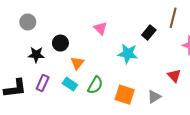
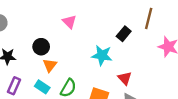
pink triangle: (100, 28) -> (69, 22), moved
black circle: (60, 43) -> (41, 47), moved
red triangle: (174, 76) -> (125, 78), moved

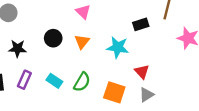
black rectangle: (124, 34) -> (141, 24), turned 32
orange triangle: (50, 65) -> (82, 42), moved

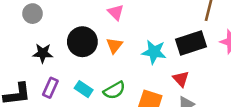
black rectangle: (141, 24) -> (191, 43), moved, size x1.6
black circle: (53, 38) -> (82, 42), size x1.5
green semicircle: (82, 82) -> (114, 90), turned 30

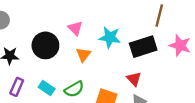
pink triangle: (116, 12) -> (75, 28), moved
orange triangle: (114, 46) -> (83, 55), moved
cyan star: (154, 52) -> (110, 37), moved

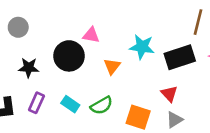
pink triangle: (75, 28) -> (91, 35), moved, turned -35

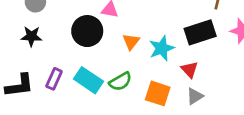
cyan star: (142, 47) -> (162, 48), moved, turned -30
black star: (29, 68) -> (31, 36), moved
cyan rectangle: (70, 104) -> (89, 80), size x1.5

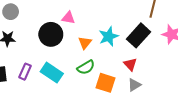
black rectangle: (200, 32) -> (138, 35), turned -30
cyan star: (162, 48) -> (109, 36), moved
green semicircle: (120, 82) -> (86, 67), moved

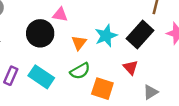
gray triangle: (134, 85) -> (151, 92), moved

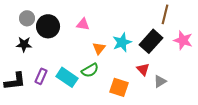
black circle: (40, 33) -> (48, 26), moved
green semicircle: (80, 71) -> (90, 70), moved
gray triangle: (151, 92) -> (160, 81), moved

